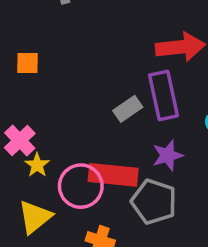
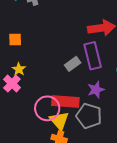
yellow star: (37, 165) -> (19, 69), moved
yellow triangle: (35, 217) -> (59, 121), moved, turned -30

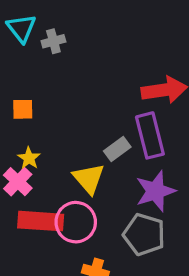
purple star: (96, 90) -> (156, 191), size x1.4
red rectangle: (65, 101) -> (41, 221), moved
yellow triangle: (59, 121) -> (89, 179), moved

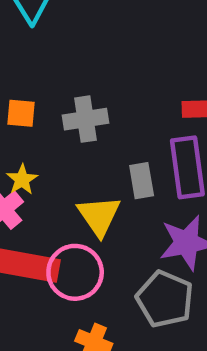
gray cross: (53, 41) -> (86, 119), moved, size x1.4
gray rectangle: (117, 149) -> (142, 181), turned -70

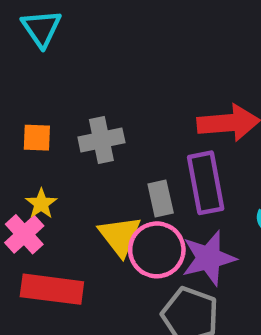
pink circle: (75, 272) -> (157, 250), moved

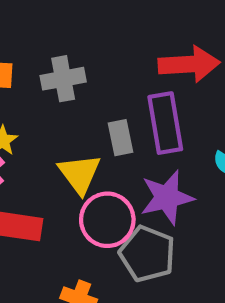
pink circle: (157, 250) -> (107, 220), moved

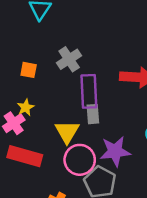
gray cross: (63, 79) -> (69, 59), moved, turned -30
purple rectangle: (165, 123) -> (89, 91), moved

